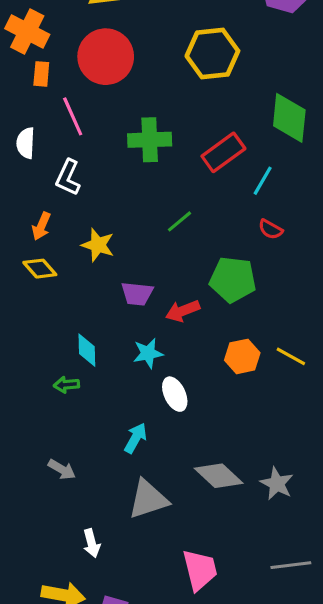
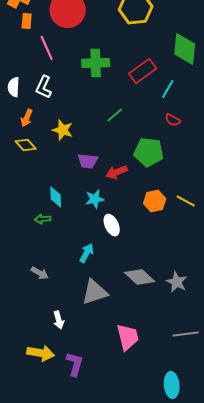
white semicircle: (26, 143) -> (14, 87), moved

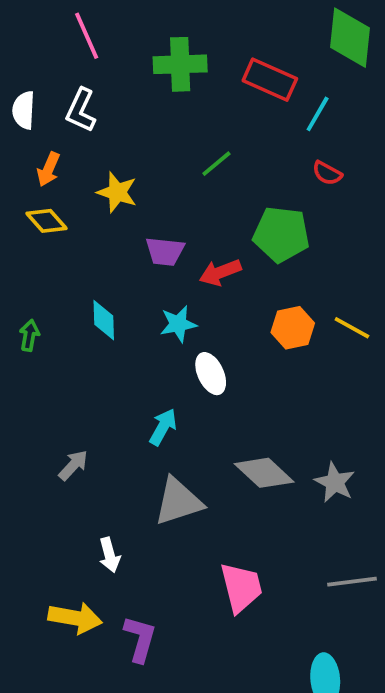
red rectangle: (143, 71) -> (270, 80), turned 60
green arrow: (43, 219) -> (29, 335), moved, turned 105
gray arrow: (40, 273) -> (73, 465), turned -78

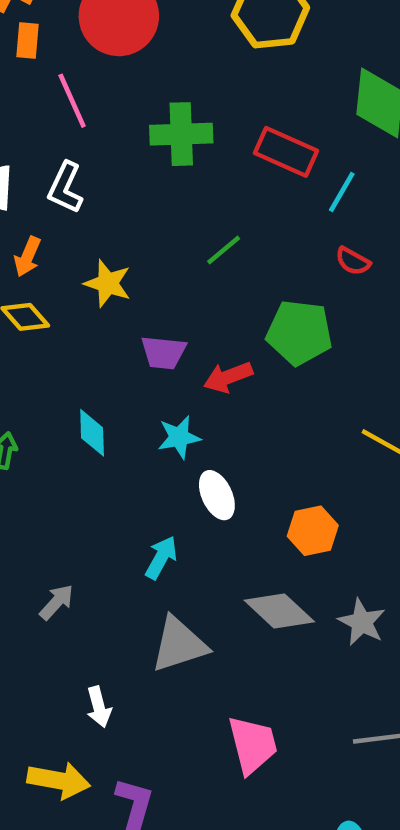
orange hexagon: (293, 328) -> (313, 531), moved

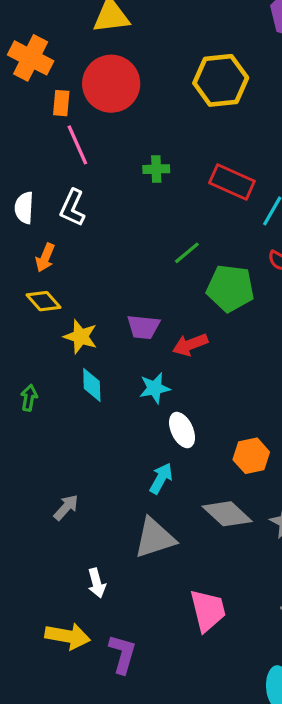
orange rectangle: (27, 41) -> (61, 103), moved
green cross: (181, 134) -> (156, 169), size x0.6
yellow star: (108, 283) -> (81, 337), moved
green pentagon: (299, 332) -> (230, 288), moved
cyan arrow: (161, 558) -> (161, 478), moved

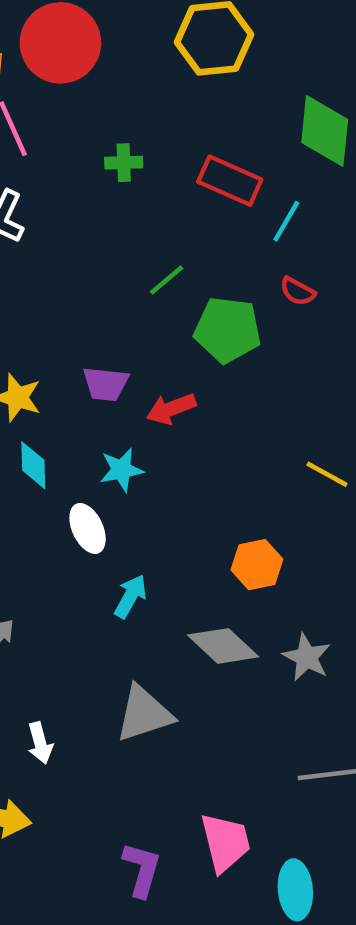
white ellipse: (182, 430) -> (88, 528), moved
gray triangle: (155, 538) -> (144, 714), moved
pink trapezoid: (208, 610) -> (225, 842), moved
purple L-shape: (122, 654) -> (142, 870), moved

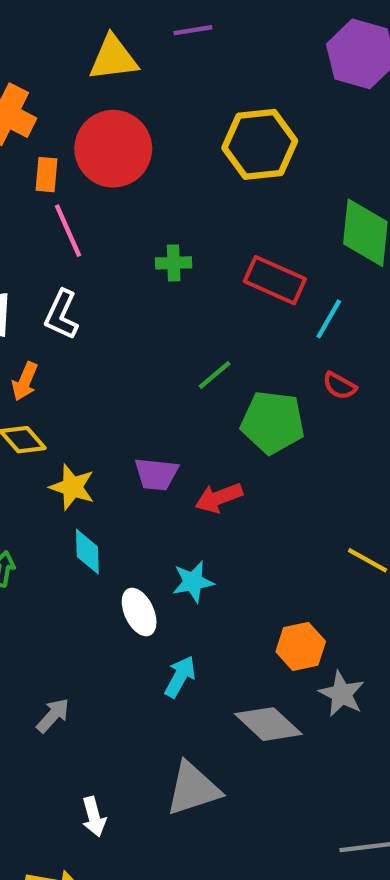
cyan star: (121, 470) -> (193, 582), moved
gray star: (307, 657) -> (342, 694), moved

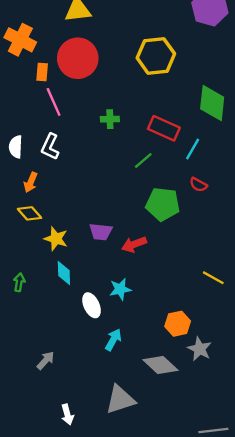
green line: (215, 375) -> (143, 160), moved

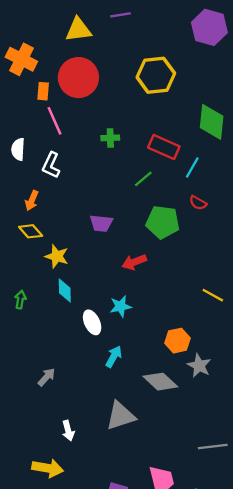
white semicircle: (16, 147) -> (18, 149), moved
purple trapezoid: (101, 232) -> (101, 223), moved

